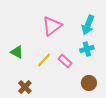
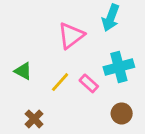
cyan arrow: (88, 25) -> (111, 18), moved
cyan cross: (87, 49) -> (119, 67), size x1.5

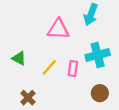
pink triangle: (71, 36) -> (58, 29), turned 40
pink rectangle: (89, 83) -> (73, 68), turned 56

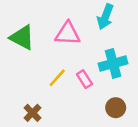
green triangle: (19, 58) -> (22, 38), moved, size x1.5
pink rectangle: (73, 68) -> (84, 79), turned -40

